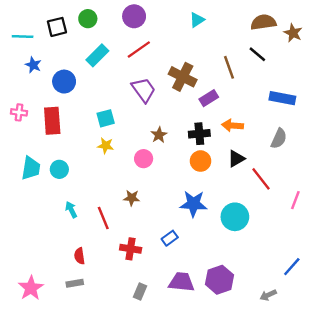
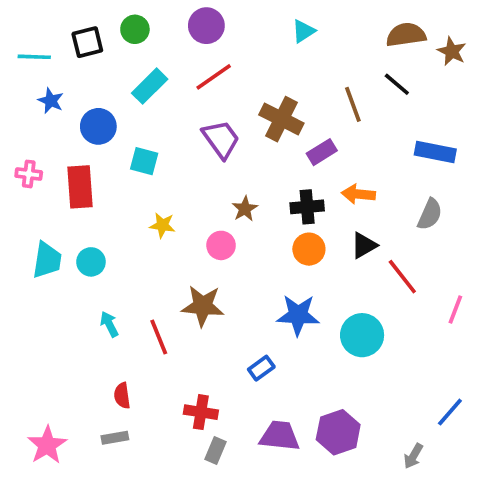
cyan square: (106, 118) -> (144, 161), moved, turned 30
brown star: (132, 198) -> (203, 306), size x1.6
red cross: (131, 249) -> (201, 412), moved
gray arrow: (268, 295) -> (413, 456), turned -35

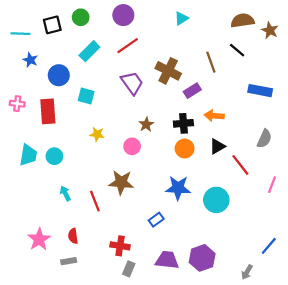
gray semicircle: (430, 214) -> (264, 139), moved
pink star: (47, 445) -> (39, 239), moved

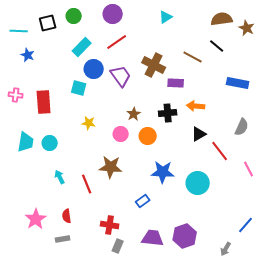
brown line: (211, 62) -> (193, 57), turned -42
blue circle: (59, 75) -> (94, 69), moved
purple rectangle: (192, 91) -> (176, 83), turned 35
orange circle: (185, 149) -> (148, 136), moved
pink line: (272, 185) -> (249, 169), turned -49

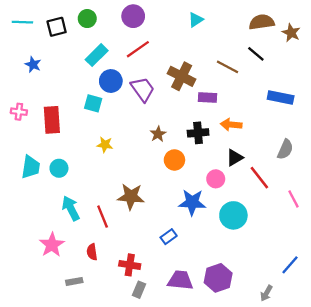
cyan line: (19, 31) -> (22, 22), moved
pink circle: (121, 134) -> (216, 179), moved
cyan arrow: (60, 177) -> (71, 208), size x1.5
red semicircle: (67, 216) -> (92, 252), moved
pink star: (36, 219) -> (52, 245), moved

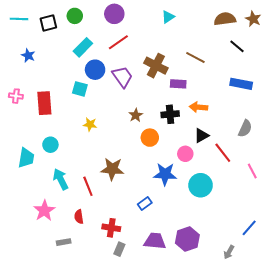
brown star: (291, 33) -> (253, 19), moved
black line: (256, 54) -> (237, 46), moved
cyan trapezoid: (31, 167) -> (26, 158), moved

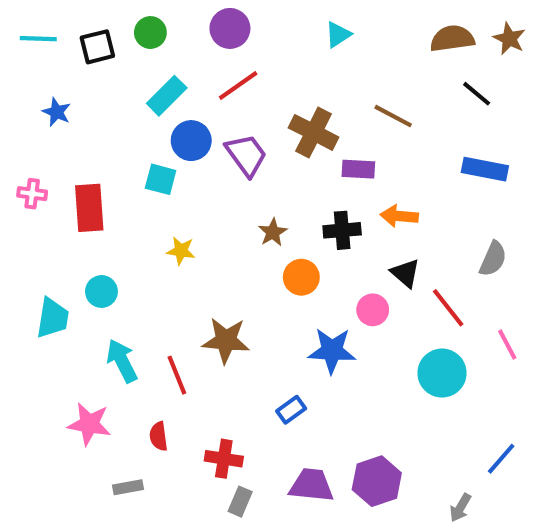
black triangle: (202, 136) -> (405, 273), turned -49
cyan circle: (201, 185) -> (442, 373), moved
pink star: (44, 211) -> (89, 424), turned -30

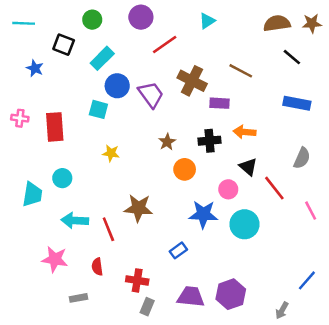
brown star: (509, 39) -> (312, 23), turned -30
black square: (97, 47) -> (64, 45), moved, turned 35
red line: (238, 86) -> (165, 45), moved
cyan arrow: (122, 361) -> (75, 221), turned -60
cyan circle: (442, 373) -> (244, 224), moved

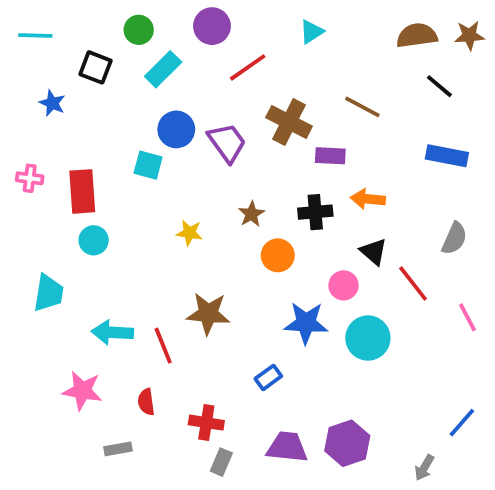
cyan rectangle: (102, 58) -> (163, 69), moved
yellow star: (111, 153) -> (189, 233), moved
cyan circle: (62, 178) -> (94, 240), moved

